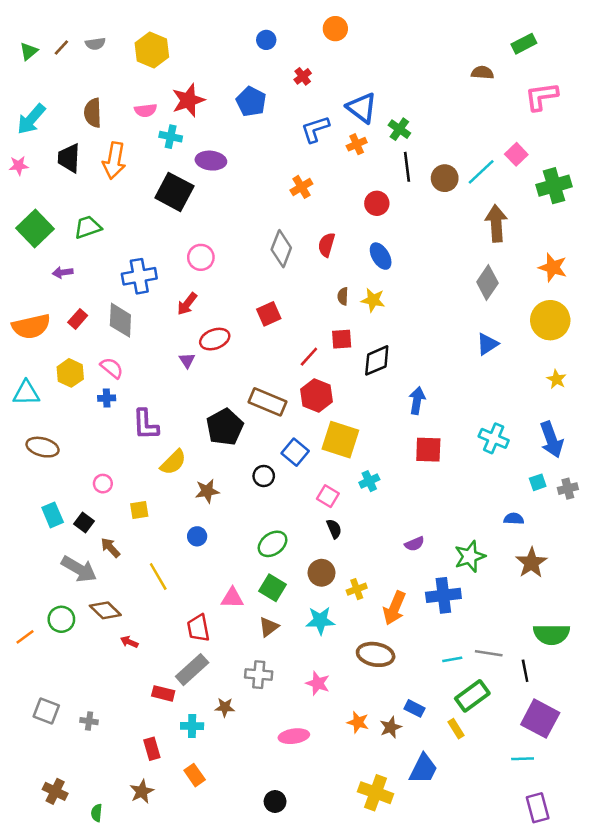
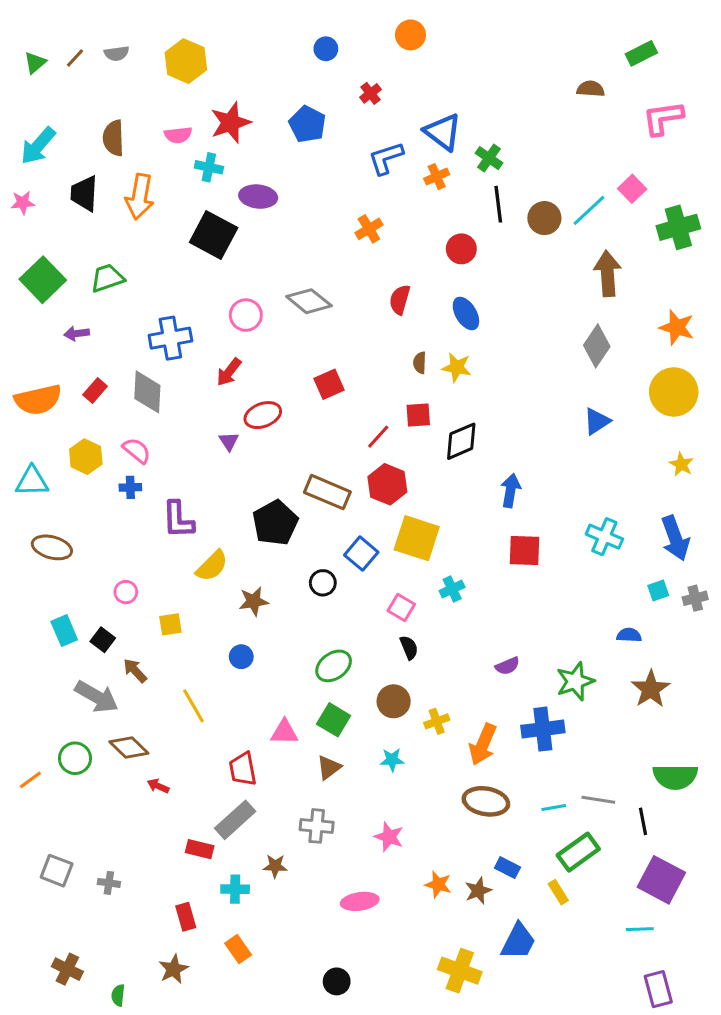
gray diamond: (281, 249) -> (309, 301), moved, turned -72
cyan star: (320, 621) -> (392, 760), size x0.7
brown ellipse: (376, 654) -> (486, 801), moved

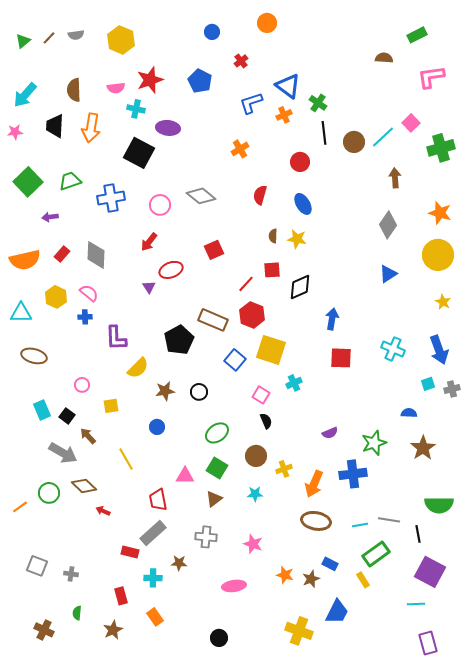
brown arrow: (608, 273) -> (395, 178), size x0.7
blue cross: (170, 338) -> (111, 198), moved
black circle: (323, 583) -> (199, 392), moved
green semicircle: (118, 995) -> (77, 613), moved

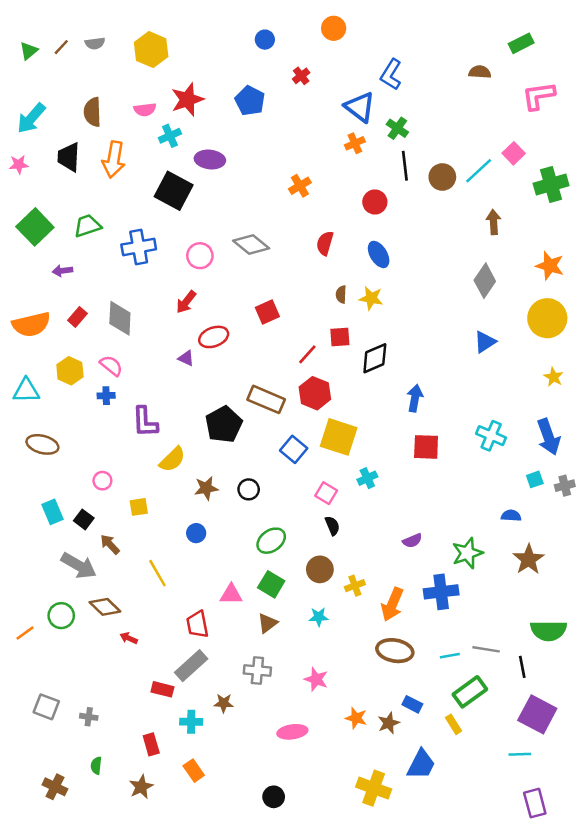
blue L-shape: (251, 103) -> (391, 75), moved, turned -40
cyan cross: (136, 109) -> (170, 136), turned -36
purple triangle: (149, 287) -> (186, 358), turned -32

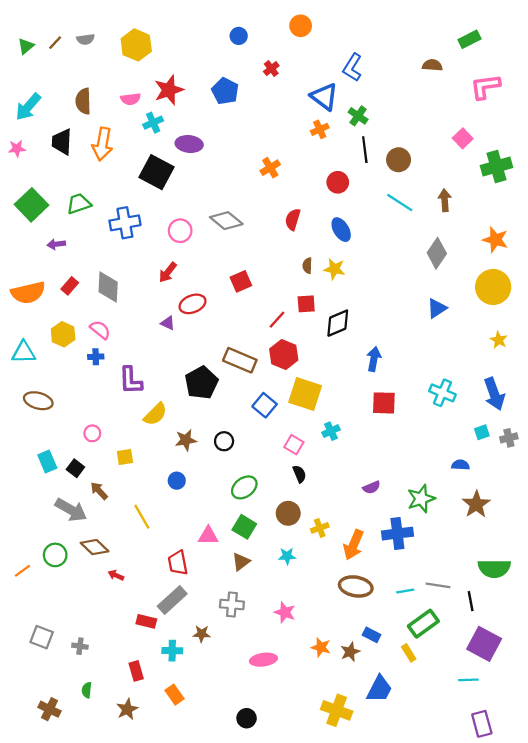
cyan line: (479, 171) -> (400, 203), moved, turned 76

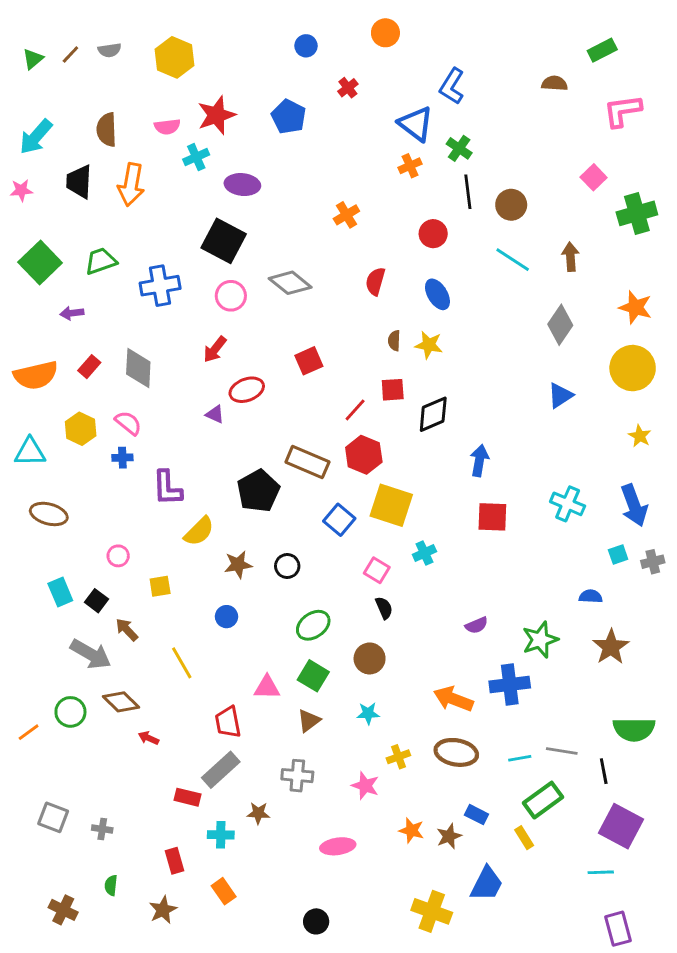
black square: (156, 172) -> (224, 241), moved
yellow cross: (320, 528) -> (398, 757), moved
orange arrow: (354, 545) -> (453, 699), turned 88

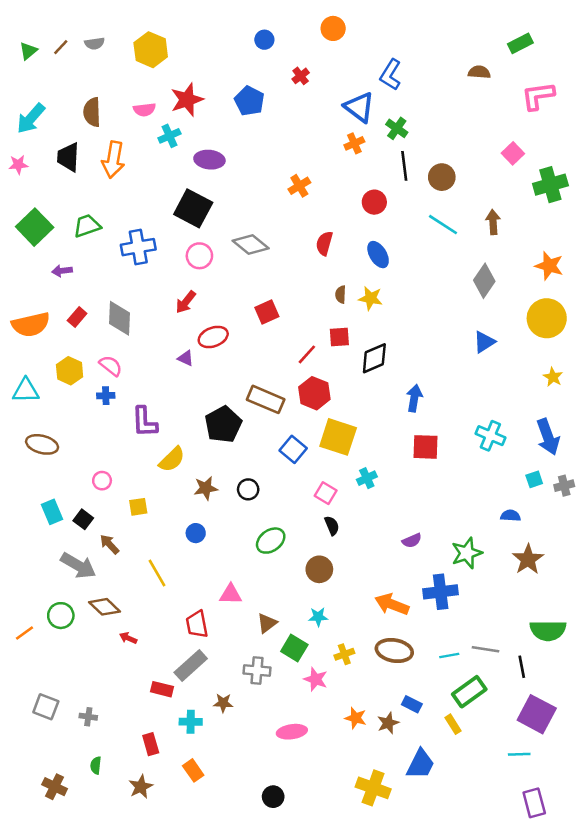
green square: (313, 676) -> (294, 648), moved

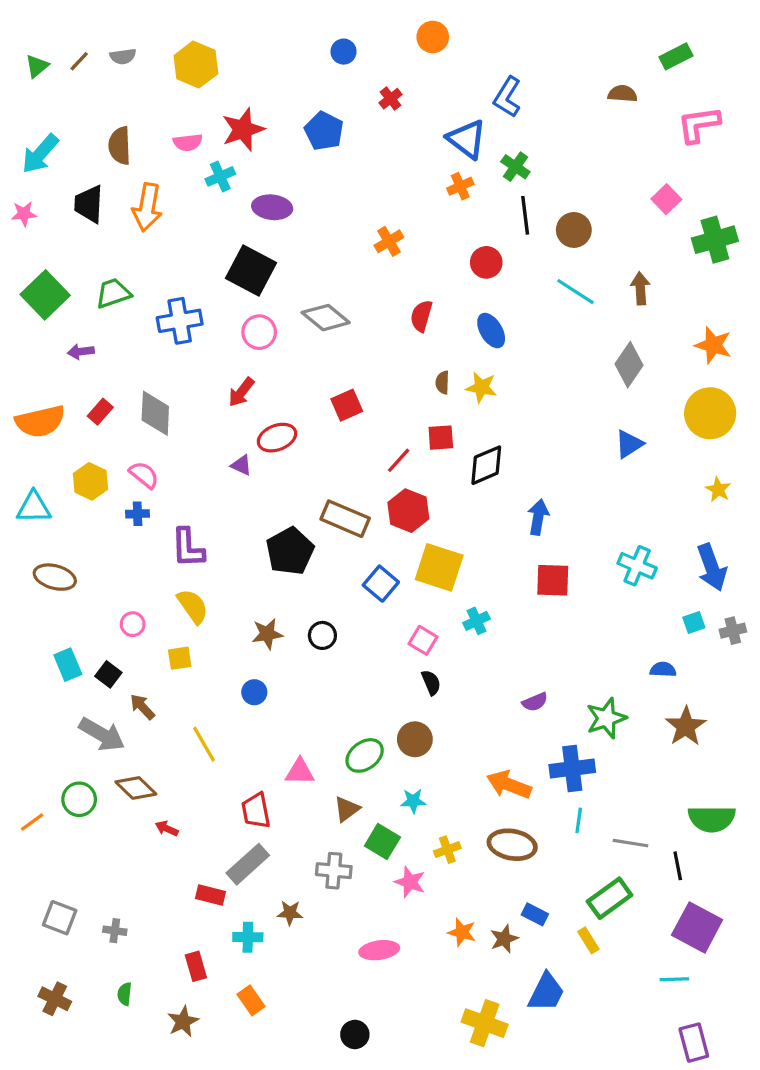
yellow semicircle: (172, 459) -> (193, 606), moved, turned -80
green ellipse: (271, 541) -> (365, 755), moved
cyan line: (449, 655) -> (579, 820), moved, turned -72
brown cross: (55, 787) -> (55, 999), moved

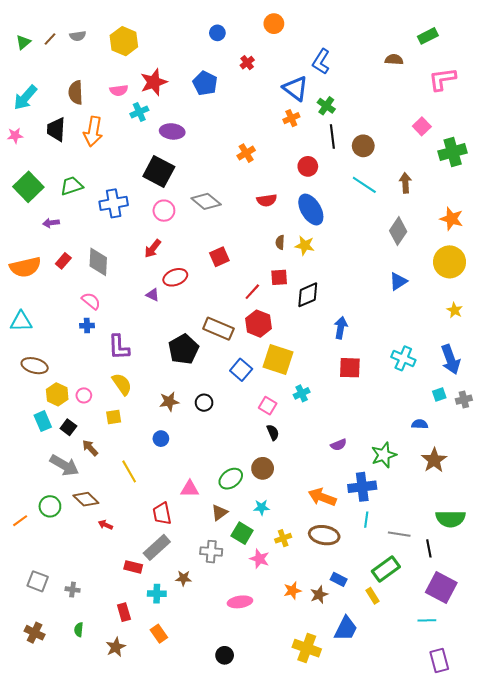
red semicircle: (421, 316) -> (267, 200), turned -114
blue ellipse: (491, 331) -> (311, 210), size x1.4
yellow hexagon: (90, 481) -> (57, 394), moved
orange star: (462, 932) -> (292, 591), turned -30

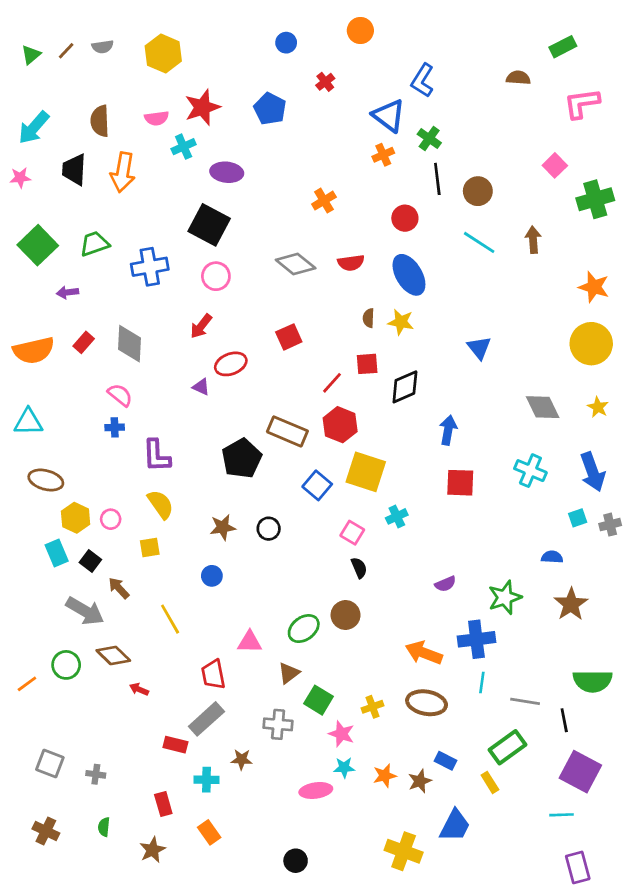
gray diamond: (206, 201) -> (296, 264), moved
gray diamond: (398, 231) -> (543, 407), moved, turned -60
blue triangle: (398, 281) -> (479, 348), moved, turned -36
cyan star: (262, 507) -> (344, 768), moved

